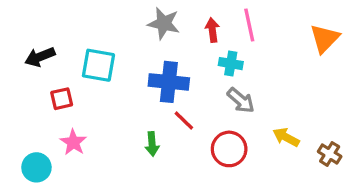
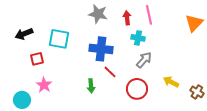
gray arrow: (241, 100) -> (144, 60), turned -90

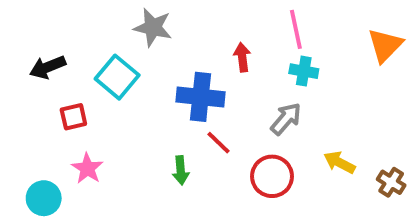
gray star: (98, 14) -> (153, 27), moved
red arrow: (127, 18) -> (242, 57), moved
cyan cross: (138, 38) -> (304, 71), moved
cyan square: (59, 39) -> (117, 77), turned 30

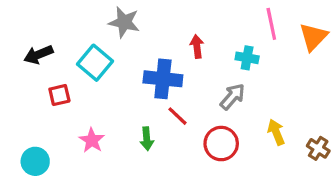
pink line: (296, 29) -> (271, 24), moved
yellow arrow: (340, 162) -> (276, 132), turned 40
pink star: (87, 168) -> (92, 140), moved

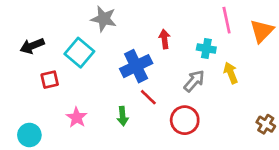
blue cross: (163, 79) -> (136, 66), turned -32
yellow arrow: (276, 132) -> (231, 73), moved

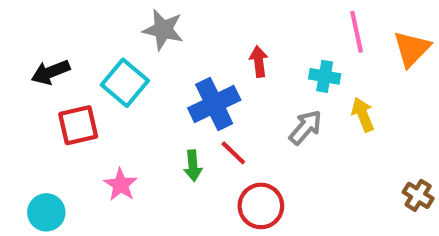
red square: (50, 80) -> (78, 125), size x1.4
green arrow: (123, 116) -> (193, 166), moved
red circle: (185, 120) -> (261, 206), moved

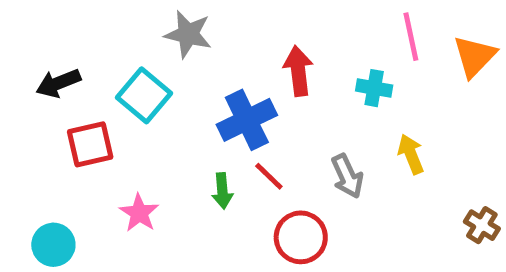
red arrow: (259, 62) -> (298, 71), size x1.4
yellow arrow: (363, 115) -> (411, 154), moved
gray arrow: (306, 127) -> (347, 176), moved, turned 114

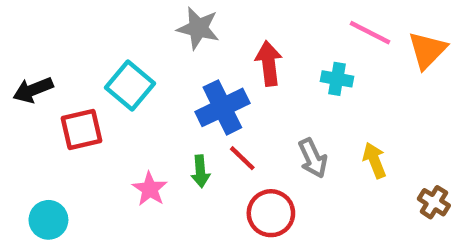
gray star: (188, 34) -> (198, 28), moved
pink line: (411, 37) -> (370, 33), turned -51
black arrow: (58, 83) -> (33, 90), moved
yellow arrow: (411, 154) -> (374, 160), moved
pink star: (139, 213) -> (150, 189), moved

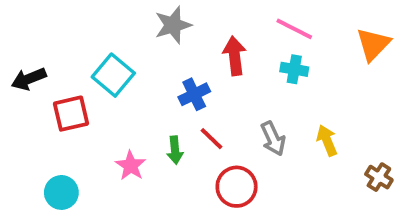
gray star: (198, 28) -> (173, 25), turned -30
pink line: (370, 33) -> (294, 29), moved
blue cross: (222, 107) -> (194, 94), size x0.7
cyan circle: (48, 220) -> (61, 192), moved

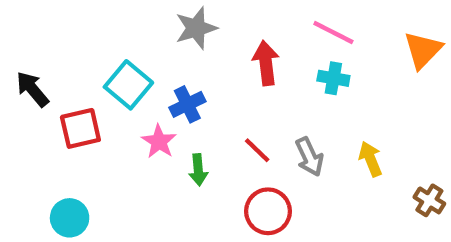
black arrow: (29, 79) -> (32, 89), turned 72
blue cross: (194, 94) -> (187, 104), moved
red line: (211, 139) -> (257, 150), moved
pink star: (131, 166) -> (159, 142), moved

